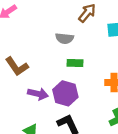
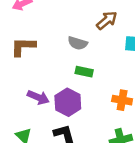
brown L-shape: (17, 66) -> (23, 47), moved, turned 115

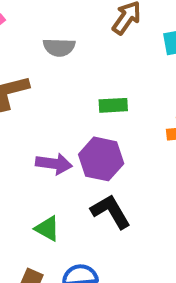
gray semicircle: (78, 43) -> (59, 47), moved

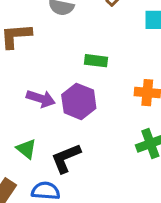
black L-shape: (111, 211) -> (66, 158), moved, turned -92

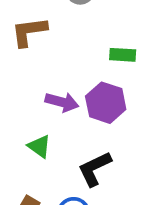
green triangle: (26, 149) -> (39, 146), moved

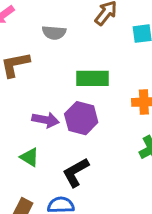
green rectangle: (123, 55) -> (92, 78), size x1.5

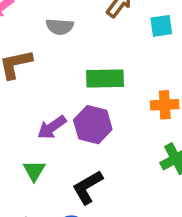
purple arrow: (46, 120) -> (52, 127), turned 135
green triangle: (30, 157) -> (34, 171), turned 30

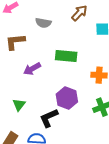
purple hexagon: (93, 125) -> (67, 98), moved
purple arrow: (52, 127) -> (32, 69), moved

